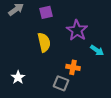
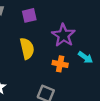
orange cross: (73, 67) -> (60, 64), moved

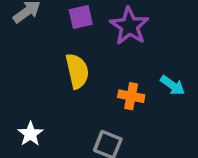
purple star: (63, 35) -> (129, 26), moved

